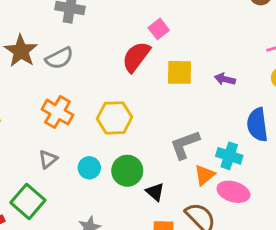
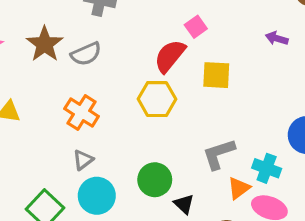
purple arrow: (225, 79) -> (277, 38), moved
yellow hexagon: (115, 118) -> (157, 99), moved
gray triangle: (48, 159) -> (83, 160), moved
cyan circle: (89, 168) -> (97, 196), moved, size x1.5

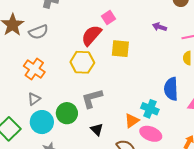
gray L-shape: (219, 154) -> (92, 98), moved
green circle: (155, 180) -> (67, 113), moved

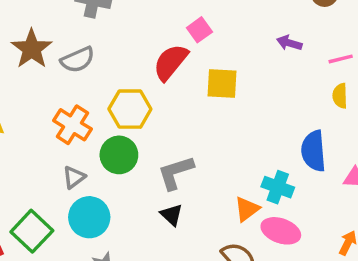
yellow hexagon: (82, 62) -> (130, 109), moved
green circle: (67, 113) -> (119, 155), moved
black triangle: (97, 129) -> (172, 215), moved

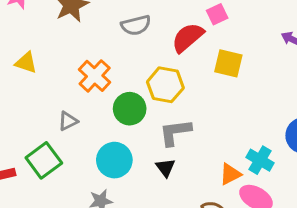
gray semicircle: (78, 60) -> (136, 25), moved
yellow hexagon: (130, 109) -> (165, 85), moved
gray triangle: (74, 177) -> (68, 121), moved
cyan circle: (89, 217) -> (114, 160), moved

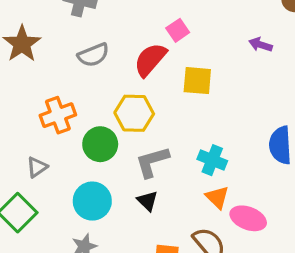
orange cross: (95, 76) -> (58, 115), turned 36
cyan cross: (260, 160) -> (212, 160), moved
orange triangle: (230, 174) -> (217, 197), turned -40

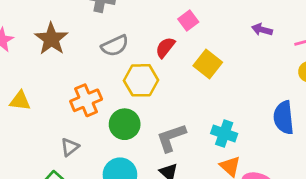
red semicircle: (150, 60) -> (165, 47), size x0.7
yellow square: (197, 81) -> (208, 64), turned 36
yellow hexagon: (134, 113) -> (141, 80), moved

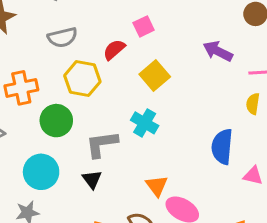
purple arrow: (262, 30) -> (218, 51), size x1.4
cyan cross: (224, 134) -> (145, 123), moved

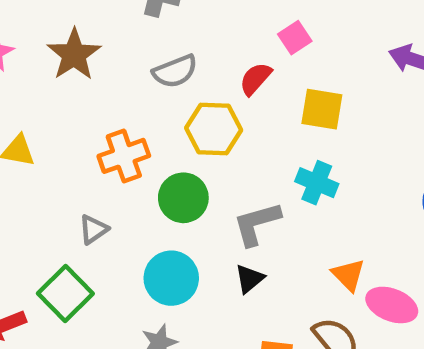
yellow square: (155, 75) -> (322, 109), turned -32
black triangle: (92, 179) -> (249, 279), turned 35

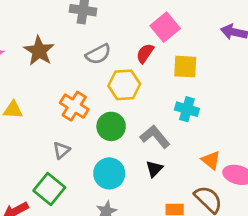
pink square: (295, 38) -> (165, 27), size x1.5
orange cross: (124, 156) -> (74, 106), turned -32
gray L-shape: (257, 224) -> (155, 137), turned 72

